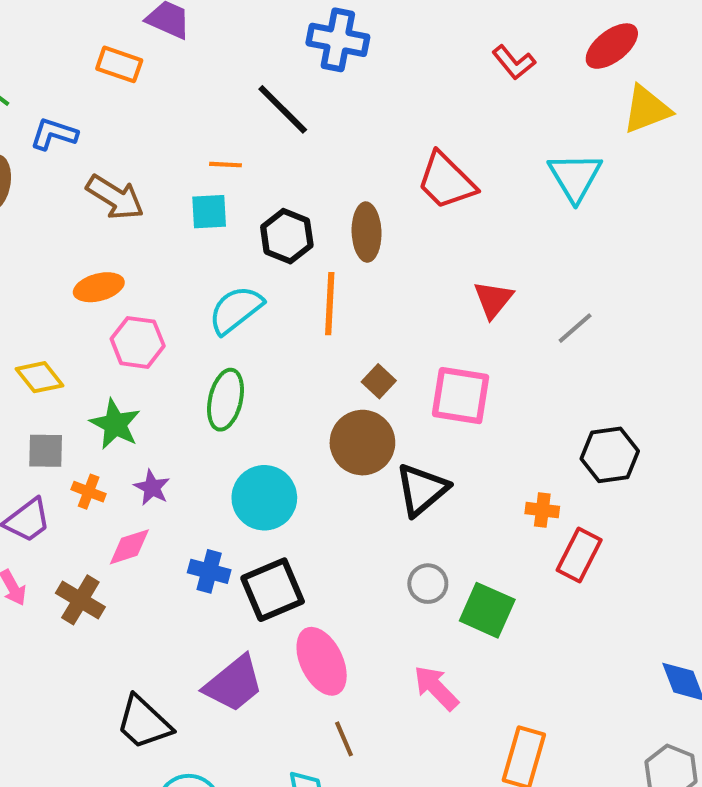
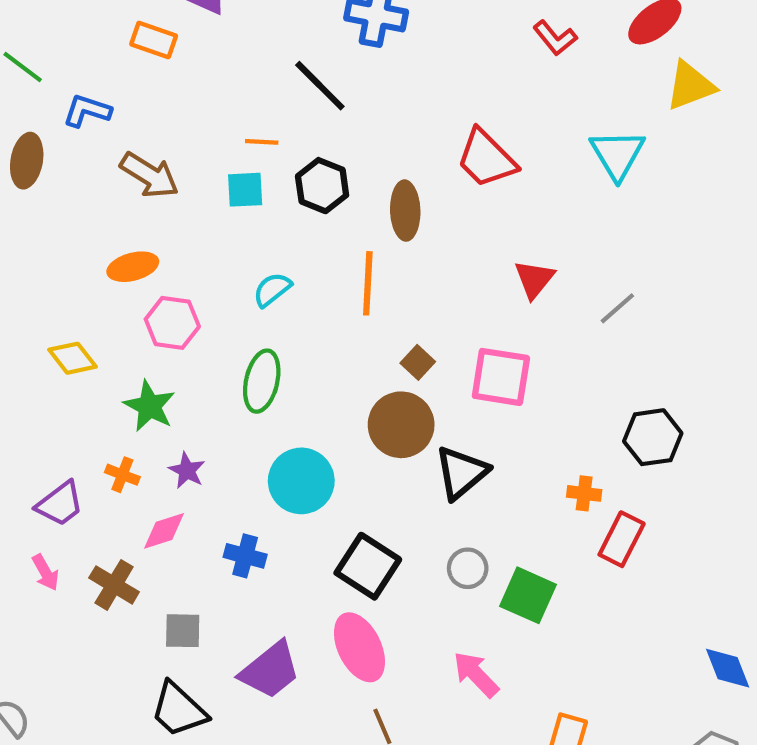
black hexagon: (287, 236) -> (322, 186), moved
cyan semicircle: (236, 310) -> (272, 290), size x0.7
gray square: (46, 451) -> (183, 631), moved
black square: (273, 590) -> (368, 566), moved, turned -34

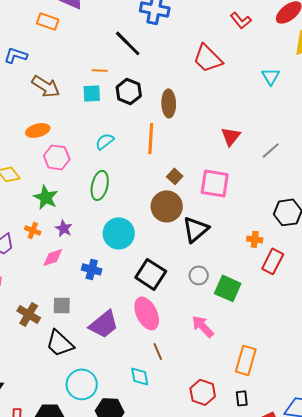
cyan triangle: (617, 154) -> (271, 76), size x0.7
red trapezoid: (486, 159) -> (208, 58), moved
brown cross: (114, 585) -> (29, 314), moved

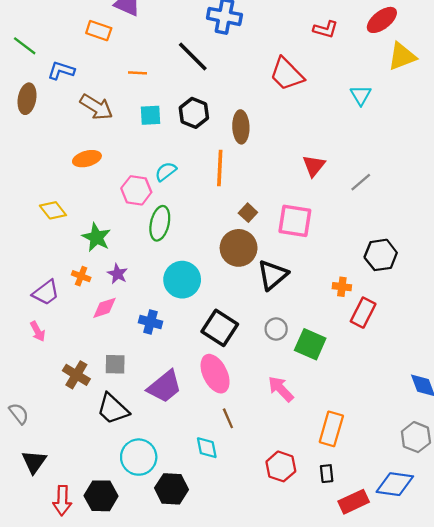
red L-shape: (241, 20) -> (325, 29), turned -35
orange line: (100, 70) -> (137, 73), moved
pink hexagon: (57, 157) -> (136, 190), moved

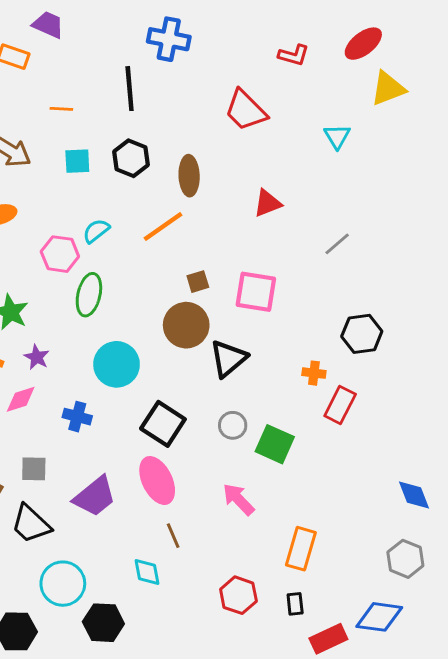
black line: (193, 56) -> (130, 89), turned 40
red triangle: (314, 166) -> (267, 203), moved, turned 30
orange line: (220, 168) -> (163, 226), turned 52
brown square: (248, 213) -> (198, 282), turned 30

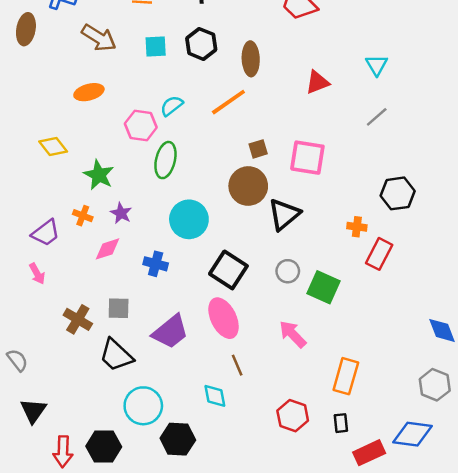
cyan triangle: (337, 136) -> (377, 65), moved

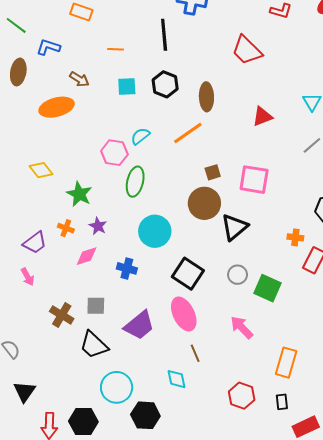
brown arrow: (99, 38) -> (79, 79), size x0.7
orange ellipse: (89, 92) -> (57, 107), moved, size x1.4

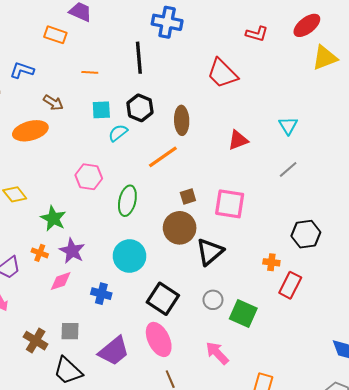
cyan semicircle: (140, 136) -> (118, 133), moved
green ellipse: (135, 182) -> (127, 201), moved
purple star: (98, 226) -> (72, 251), size x1.4

